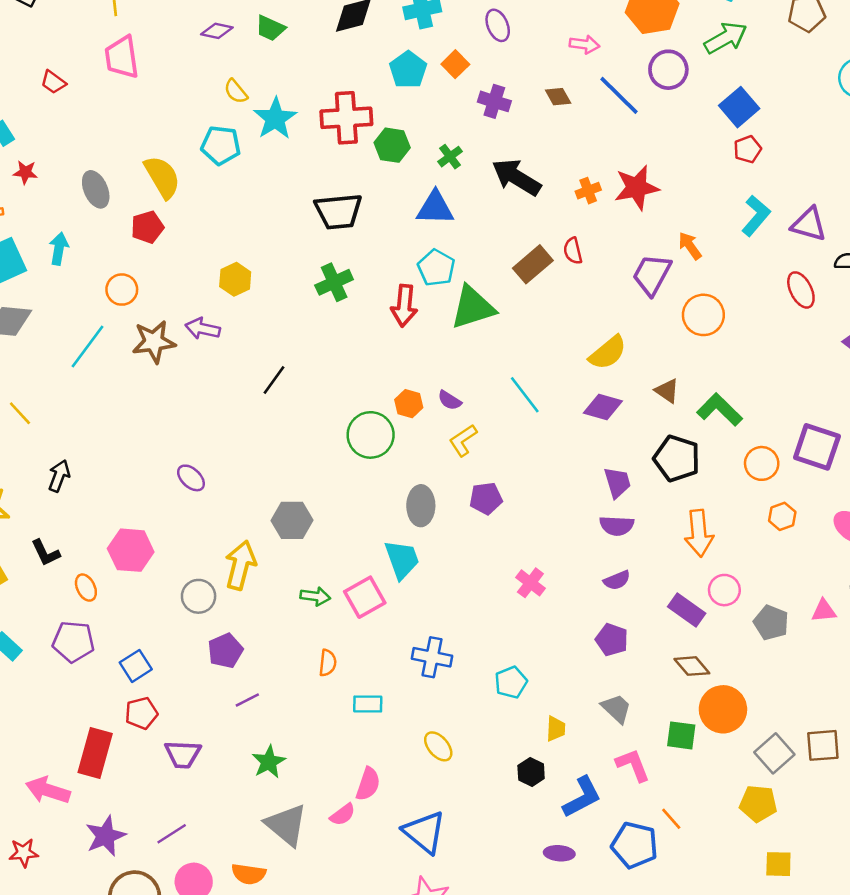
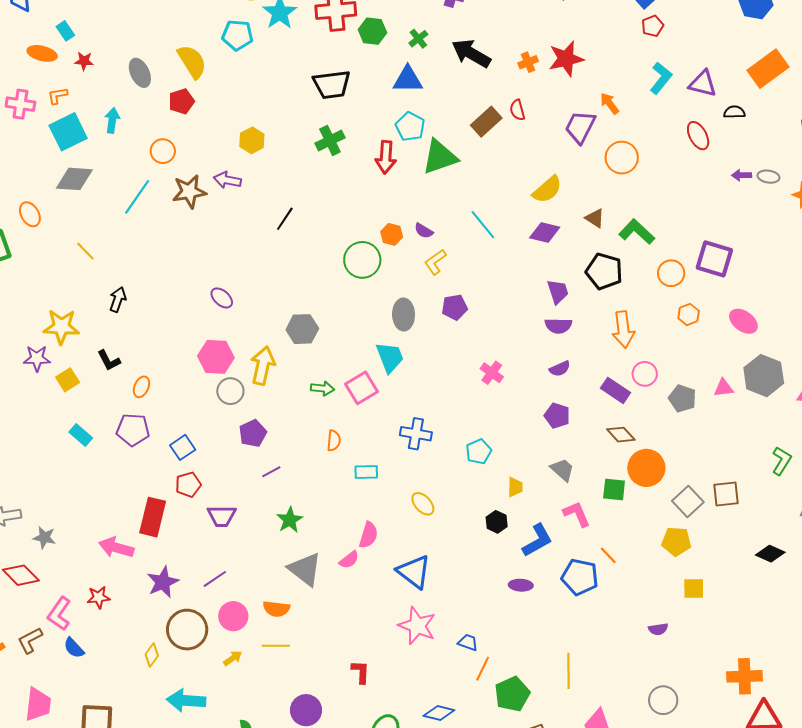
pink hexagon: (131, 550) -> (216, 357), moved
orange ellipse: (86, 588) -> (141, 387), turned 50

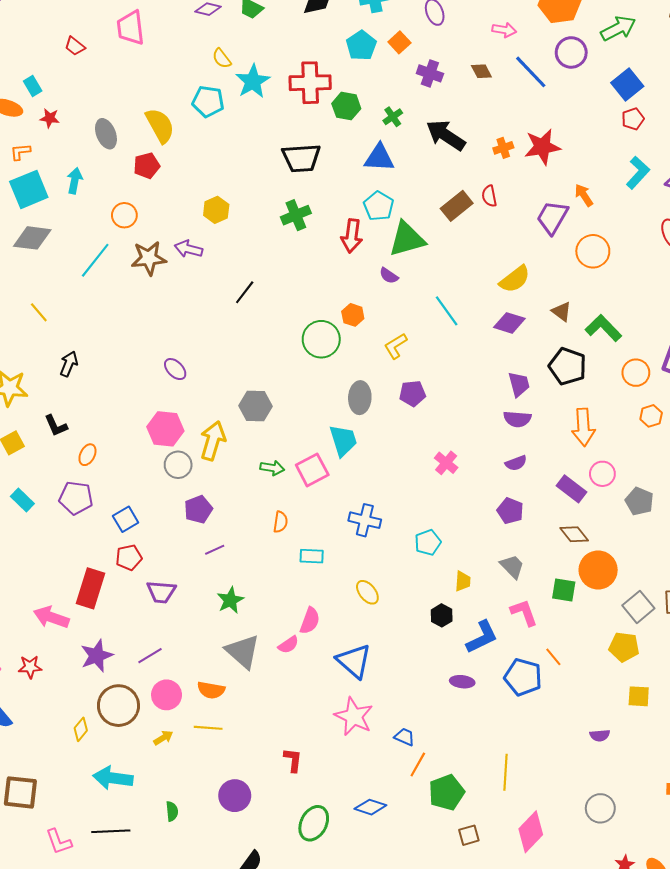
purple semicircle: (424, 231) -> (389, 276), moved

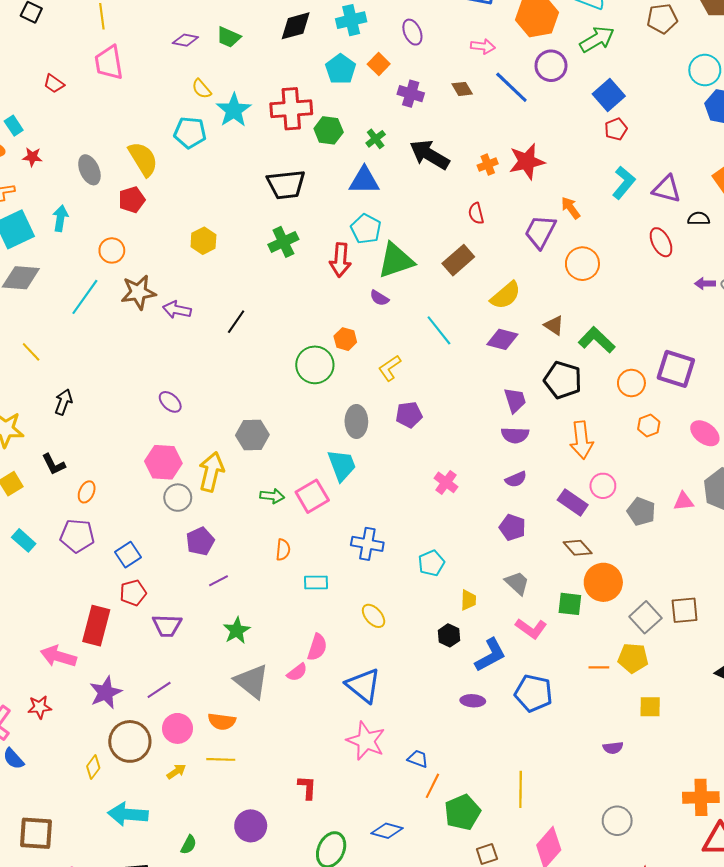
brown rectangle: (457, 206) -> (458, 260), moved
purple arrow: (189, 249) -> (177, 310), moved
pink L-shape: (524, 613) -> (531, 629), turned 148
orange line: (553, 657) -> (599, 667), moved, turned -48
green semicircle: (172, 811) -> (189, 845), turned 36

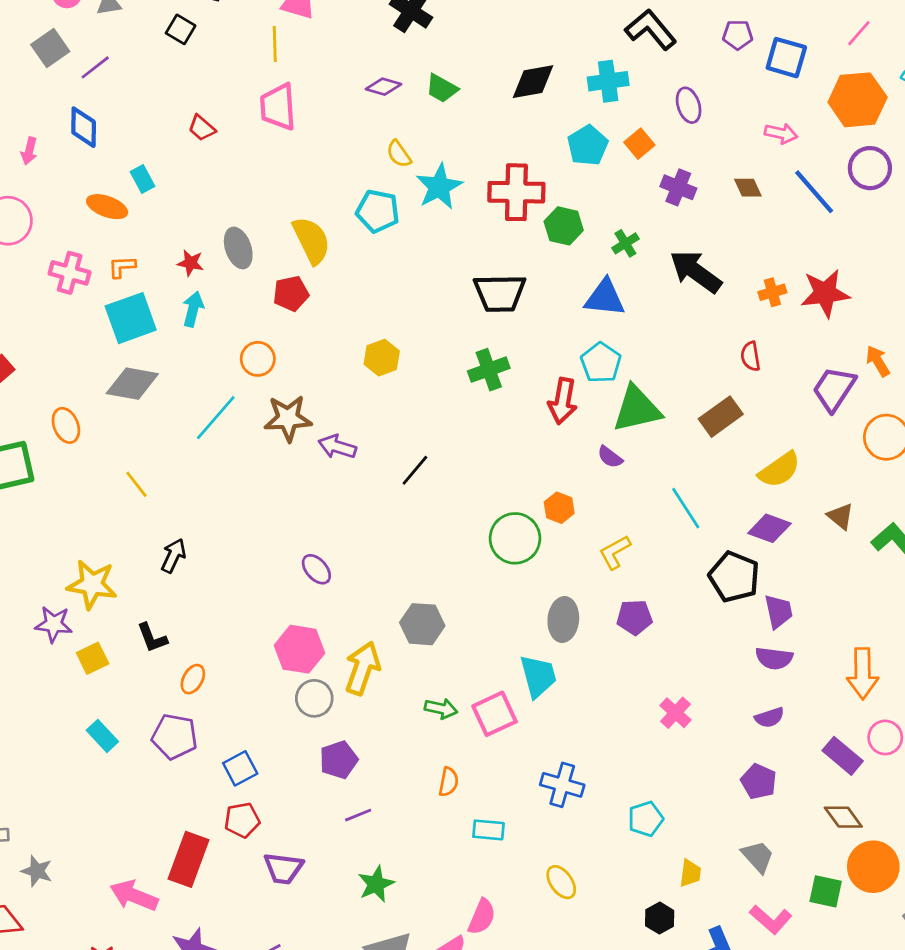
red star: (32, 157) -> (190, 263), moved
black pentagon: (563, 380) -> (734, 577), moved

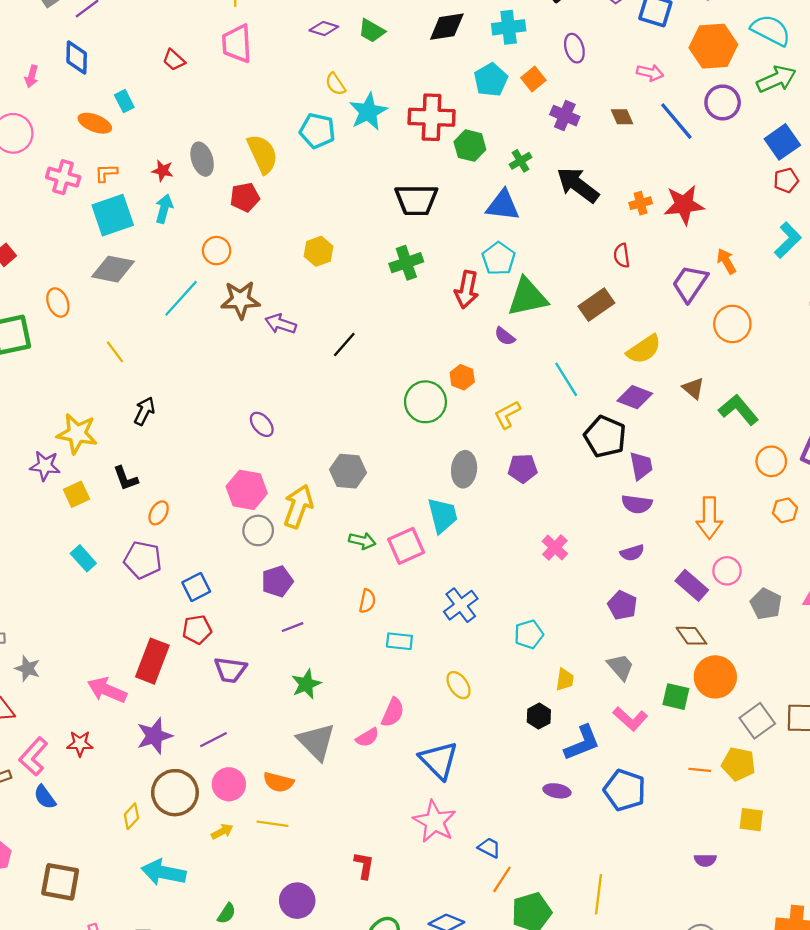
blue cross: (562, 785) -> (461, 605), turned 36

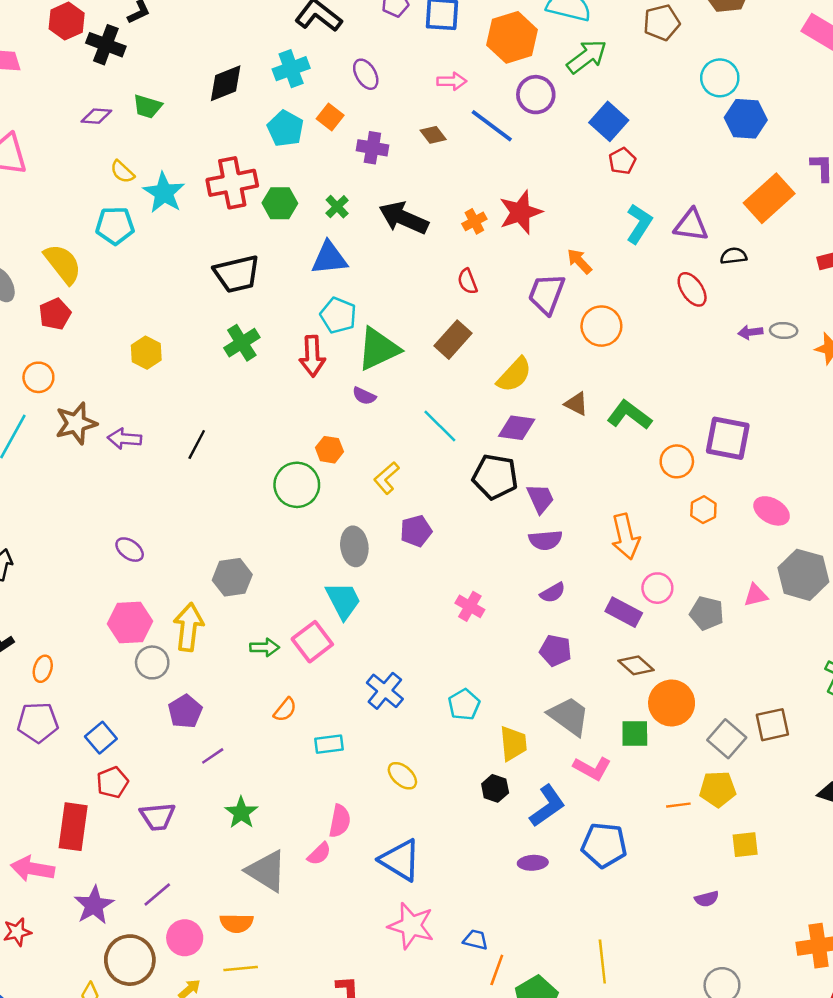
orange semicircle: (367, 601) -> (285, 710), turned 40
gray trapezoid: (620, 667) -> (569, 716), size x1.4
yellow trapezoid: (565, 680) -> (513, 743), size x1.4

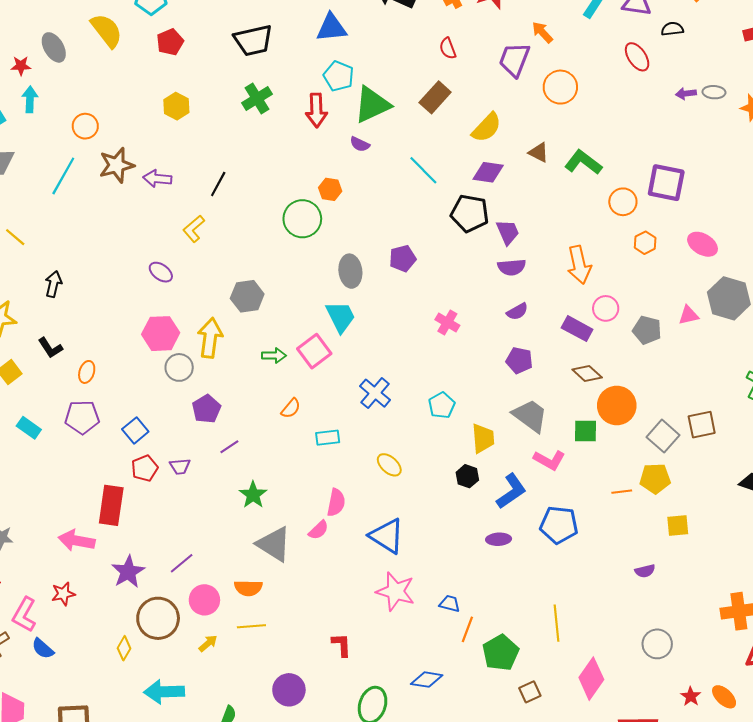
red pentagon: (55, 314) -> (170, 42), moved
yellow L-shape: (386, 478) -> (194, 229), moved
purple trapezoid: (158, 817) -> (180, 466), moved, size x0.7

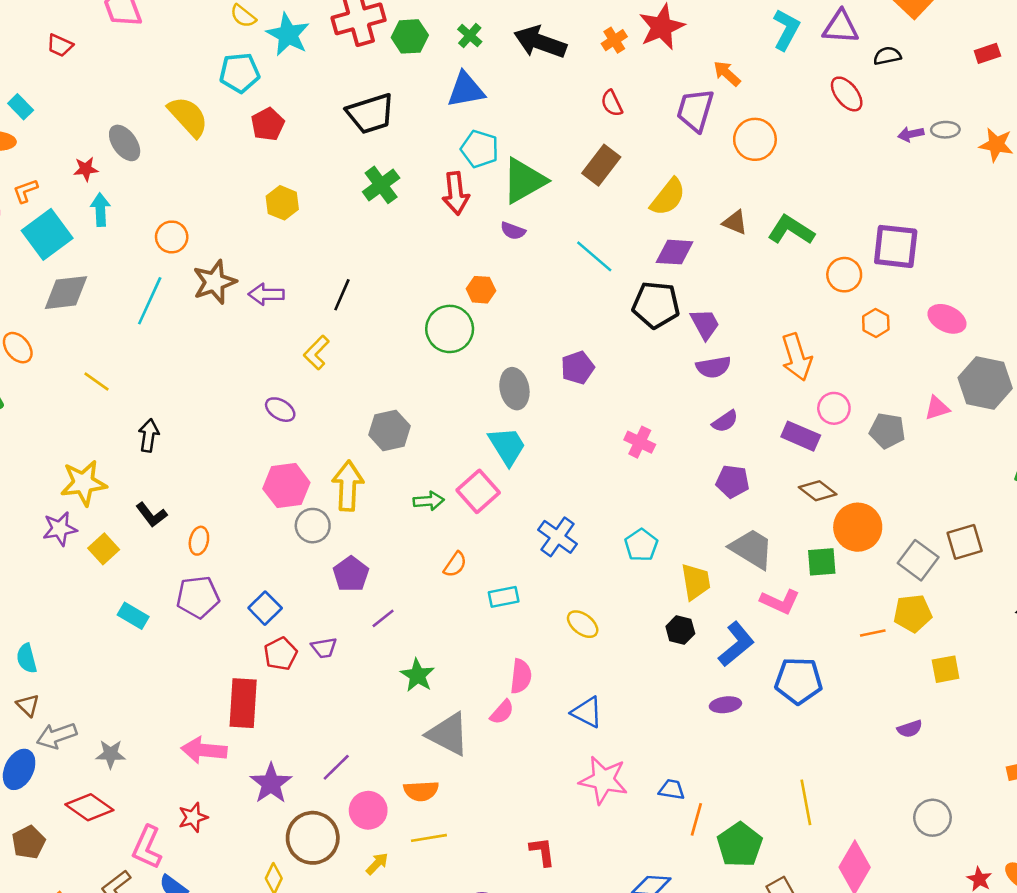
blue triangle: (387, 536) -> (587, 712), size x0.7

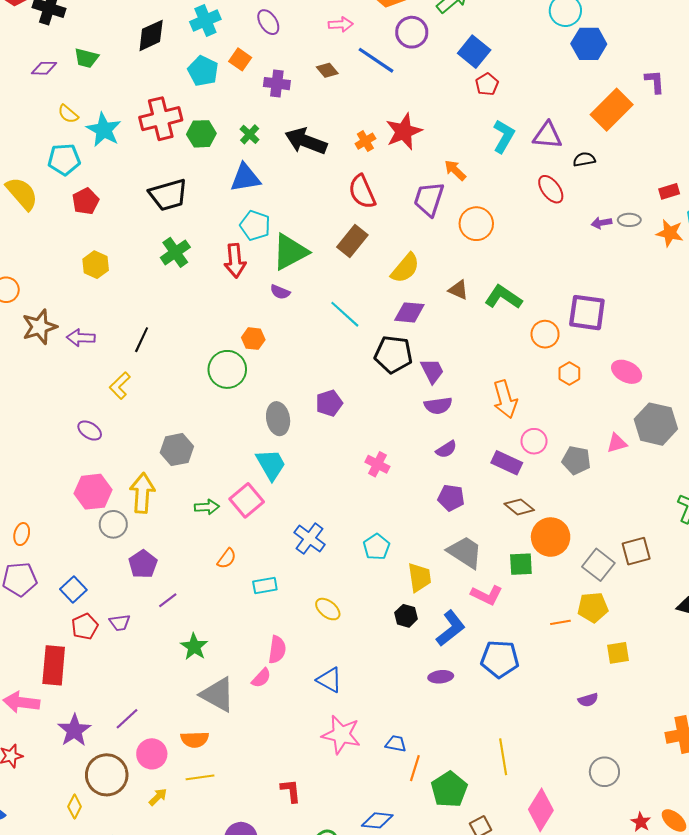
red rectangle: (987, 53) -> (669, 191), moved
red semicircle: (612, 103) -> (362, 192), size x1.6

